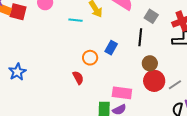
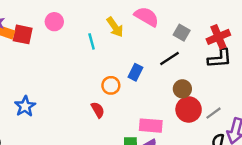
cyan line: (76, 20) -> (92, 41), turned 72
black line: (140, 37) -> (170, 58), turned 54

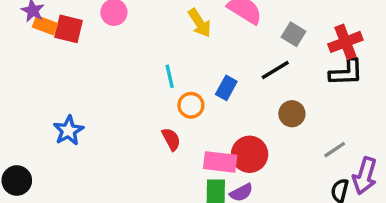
cyan line: (92, 41) -> (170, 76), moved
red circle: (189, 109) -> (250, 154), moved
pink rectangle: (151, 126) -> (220, 162), moved

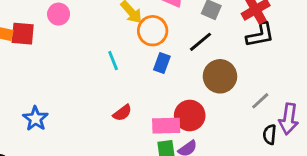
orange circle: (191, 105) -> (153, 31), moved, size x1.4
brown circle: (292, 114) -> (220, 76), size x1.5
red semicircle: (171, 139) -> (122, 113), turned 90

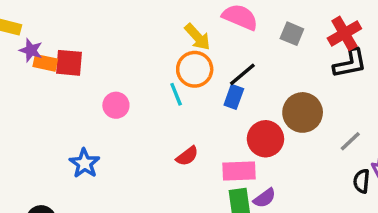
pink circle: (59, 14) -> (116, 105), moved
orange circle: (153, 31) -> (195, 69), moved
black line: (201, 42) -> (242, 74), moved
red circle: (190, 115) -> (265, 139), moved

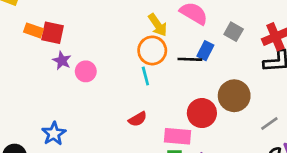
purple star: (31, 50) -> (62, 61), moved
black line: (242, 74) -> (190, 59), turned 35
cyan line: (176, 94) -> (145, 76), moved
blue rectangle: (234, 97) -> (205, 51), moved
blue star: (84, 163) -> (54, 134), moved

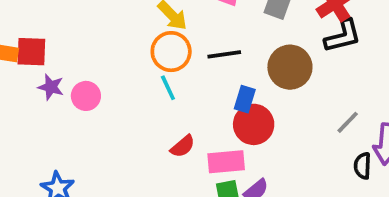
blue rectangle: (205, 51) -> (245, 99), moved
brown circle: (234, 96) -> (290, 67), moved
red semicircle: (138, 119) -> (183, 146), moved

